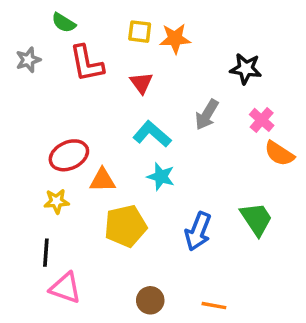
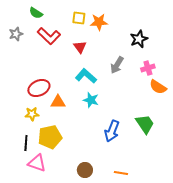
red L-shape: (87, 63) -> (49, 36), turned -35
black star: (246, 69) -> (139, 39), turned -30
pink cross: (262, 120) -> (148, 68), turned 32
yellow pentagon: (125, 226) -> (50, 137), moved

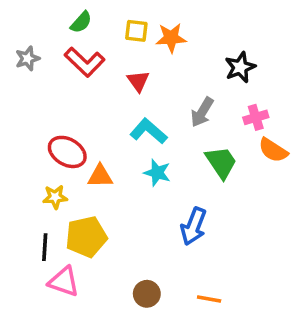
green semicircle: (36, 13) -> (81, 22), moved, turned -80
red ellipse: (39, 88) -> (67, 152), turned 55
green trapezoid: (145, 124) -> (221, 162), moved

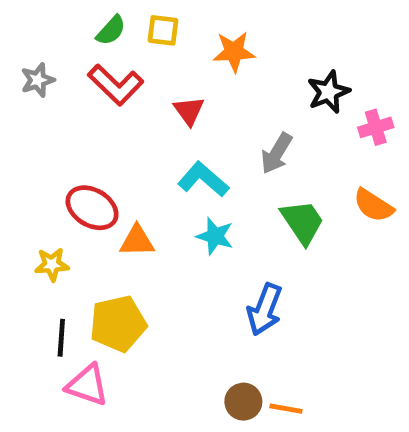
yellow square: (136, 31) -> (163, 30), moved
pink cross: (256, 117) -> (376, 127), moved
yellow star: (55, 197) -> (52, 264), moved
brown circle: (147, 294) -> (243, 402), moved

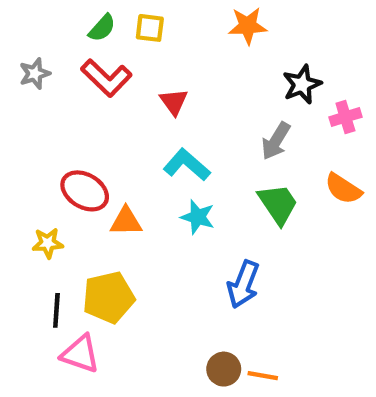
orange star: (234, 52) -> (248, 26), moved
gray arrow: (276, 153) -> (276, 141), moved

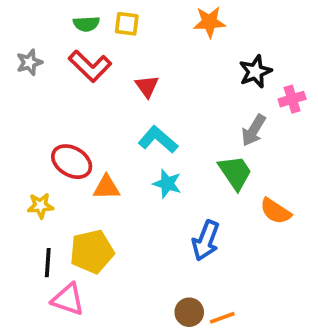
green semicircle: (102, 28) -> (86, 24), turned 45
gray arrow: (276, 141) -> (253, 130), moved
orange semicircle: (343, 189) -> (276, 211), moved
orange line: (263, 376) -> (222, 318), turned -30

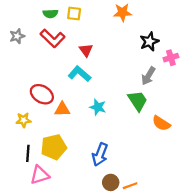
cyan L-shape: (158, 140) -> (79, 74), moved
blue arrow: (206, 241) -> (100, 154), moved
pink triangle: (68, 299) -> (40, 175), turned -36

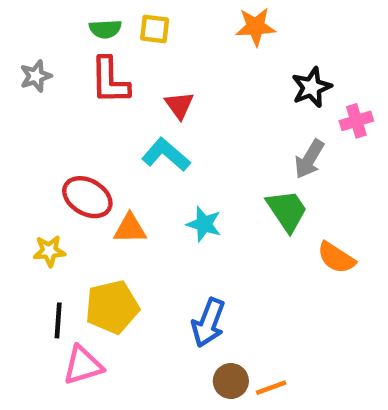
red L-shape: (53, 38) -> (110, 81), turned 45

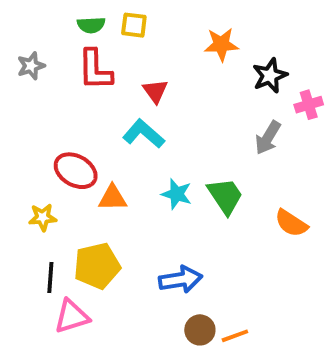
orange star: (256, 27) -> (221, 44), moved
green trapezoid: (287, 211) -> (225, 196), moved
blue arrow: (208, 323) -> (181, 279), turned -120

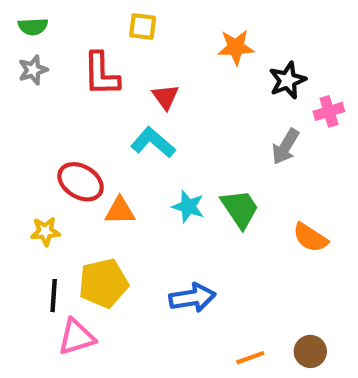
green semicircle: (91, 25) -> (33, 27), moved
brown circle: (200, 330) -> (310, 351), moved

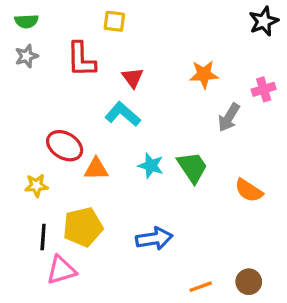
orange star: (236, 47) -> (204, 74), moved
black star: (288, 80) -> (264, 21), moved

